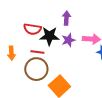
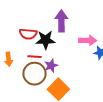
purple arrow: (66, 18) -> (61, 21), size x1.5
purple star: (68, 40) -> (51, 66), moved

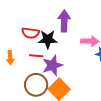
purple star: (51, 66) -> (52, 65), size x1.5
brown circle: (35, 74) -> (36, 85), moved

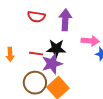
red semicircle: (31, 33) -> (36, 17), moved
black star: (48, 39) -> (56, 49), moved

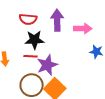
pink arrow: (90, 41) -> (83, 29), moved
black star: (56, 49) -> (34, 40), moved

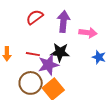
red semicircle: (28, 19) -> (35, 17), turned 132
black star: (34, 40) -> (60, 52), moved

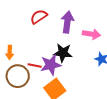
red line: (33, 54) -> (35, 65), moved
brown circle: (31, 83) -> (18, 76), moved

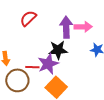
purple arrow: (67, 22) -> (66, 27), moved

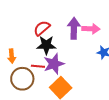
red semicircle: (28, 18) -> (42, 28), moved
black star: (58, 50) -> (46, 45), moved

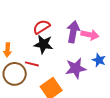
purple star: (54, 64) -> (76, 68), moved

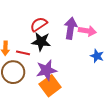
red line: (32, 64) -> (23, 53), moved
purple star: (76, 68) -> (46, 70), moved

